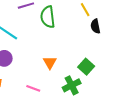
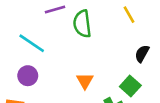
black semicircle: (95, 26) -> (142, 54), moved, turned 40

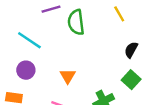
orange triangle: (85, 81) -> (68, 76), moved
green square: (130, 86) -> (131, 80), moved

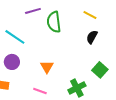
yellow line: (119, 14) -> (90, 15), turned -32
black semicircle: (131, 50) -> (92, 37), moved

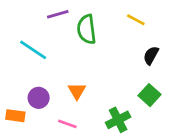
black semicircle: (92, 37) -> (151, 55), moved
purple circle: (12, 62) -> (39, 98), moved

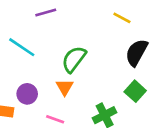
green semicircle: (87, 29) -> (74, 59), moved, turned 44
black semicircle: (151, 55) -> (137, 53), size x1.5

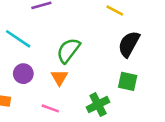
green square: (135, 91) -> (128, 81), turned -30
purple circle: (27, 94) -> (23, 74), moved

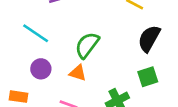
orange triangle: (59, 77) -> (78, 73), turned -42
green square: (128, 81) -> (148, 77), turned -30

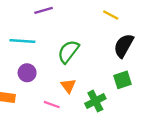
cyan line: (36, 33) -> (22, 41), turned -30
orange triangle: (78, 73) -> (68, 86), moved, turned 35

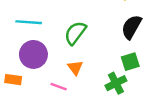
purple circle: (27, 73) -> (33, 54), size x1.5
green cross: (95, 101) -> (116, 83), moved

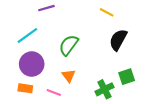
cyan line: (29, 22) -> (27, 36), turned -40
green square: (130, 62) -> (127, 77), moved
orange rectangle: (13, 80) -> (25, 88), moved

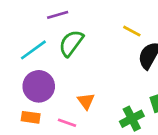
yellow line: (107, 12) -> (132, 31), moved
green semicircle: (69, 45) -> (71, 43), moved

